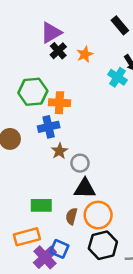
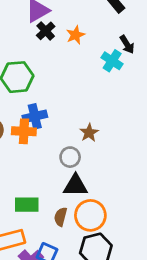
orange cross: (59, 103) -> (24, 131), moved
brown star: (59, 151) -> (89, 133), moved

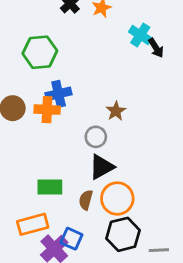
black arrow: (127, 44) -> (156, 48), moved
black triangle: (75, 186) -> (102, 167), turned -30

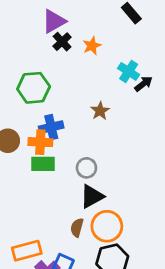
black arrow: (156, 48) -> (143, 84), turned -96
brown star: (116, 111) -> (100, 111), moved
green rectangle: (50, 187) -> (43, 164), moved

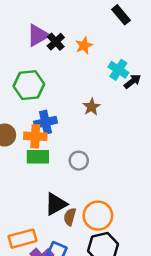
purple triangle: (54, 21) -> (38, 35), moved
black triangle: (92, 196) -> (56, 204), moved

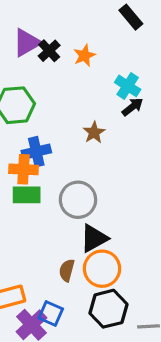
black arrow: (132, 81) -> (132, 107), moved
gray circle: (79, 161) -> (78, 200), size x1.5
black triangle: (56, 204) -> (94, 238), moved

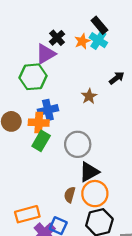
black rectangle: (131, 17) -> (99, 25), moved
purple triangle: (27, 43) -> (46, 54), moved
cyan cross: (128, 86) -> (98, 40), moved
green rectangle: (27, 195) -> (41, 141), turned -60

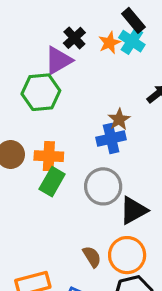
blue cross: (48, 110) -> (111, 139), moved
black triangle: (89, 172) -> (133, 210), moved
brown semicircle: (70, 195) -> (92, 257), turned 133

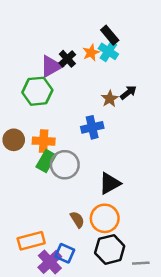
black cross: (74, 38) -> (67, 59), moved
brown star: (119, 119) -> (110, 99), moved
gray circle: (103, 186) -> (65, 165), moved

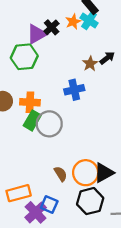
black triangle: (110, 183) -> (104, 173), moved

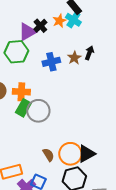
black arrow: (107, 58) -> (89, 53), turned -32
blue cross: (74, 90) -> (51, 62), moved

